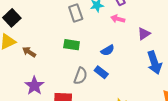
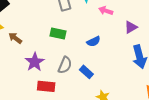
blue rectangle: (101, 72) -> (86, 72), moved
purple star: (34, 86) -> (35, 62), moved

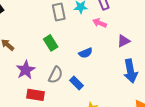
green rectangle: (58, 34) -> (51, 43), turned 42

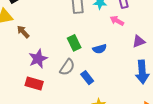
green rectangle: (51, 43) -> (74, 43), moved
red rectangle: (36, 95) -> (34, 83), moved

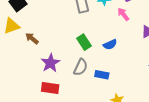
pink arrow: (117, 21) -> (123, 14), turned 32
blue rectangle: (87, 78) -> (102, 75), turned -32

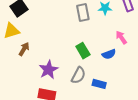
pink arrow: (123, 14) -> (121, 37), moved
brown arrow: (32, 38) -> (24, 49), moved, turned 80

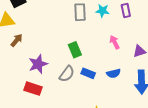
blue semicircle: (109, 54) -> (114, 73), moved
blue rectangle: (99, 84) -> (88, 73), moved

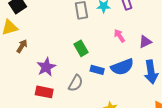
blue semicircle: (114, 73) -> (122, 67), size x1.6
gray semicircle: (67, 74) -> (76, 83), moved

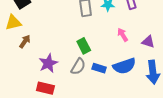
purple triangle: (145, 42) -> (148, 42), turned 40
gray semicircle: (76, 83) -> (78, 67), moved

